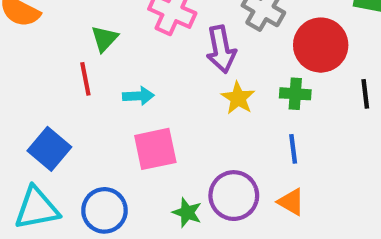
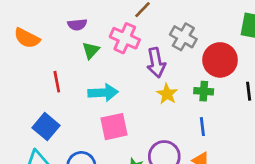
green triangle: (104, 39) -> (91, 50), moved
red line: (85, 79) -> (57, 82), moved
cyan arrow: (138, 96) -> (103, 93), size x1.5

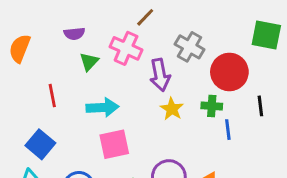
orange semicircle: (27, 38) -> (20, 48), turned 85
blue line: (202, 127) -> (228, 130), moved

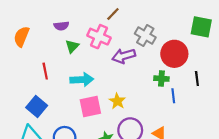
purple arrow: (160, 75) -> (124, 56), turned 85
yellow star: (172, 109) -> (117, 101), moved

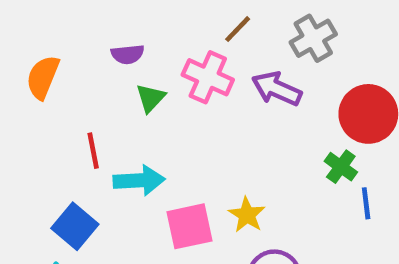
gray cross: (145, 36) -> (313, 38), moved, turned 30
purple arrow: (124, 56) -> (277, 89), moved, turned 40
green cross: (161, 79) -> (341, 167), turned 32
cyan arrow: (82, 80) -> (139, 180), moved

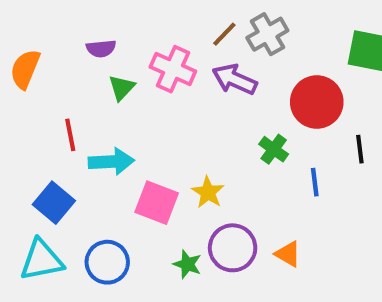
brown line: (238, 29) -> (224, 34), moved
green cross: (341, 167) -> (274, 149), moved
pink square: (190, 226) -> (157, 203), turned 33

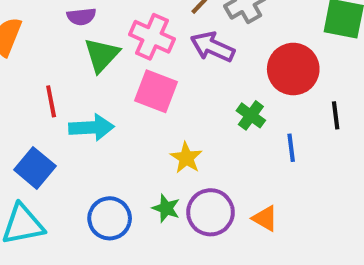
green triangle: (122, 88) -> (102, 55), size x1.4
pink square: (157, 203) -> (156, 91), moved
blue circle: (107, 262) -> (110, 218), moved
green star: (187, 264) -> (166, 208), moved

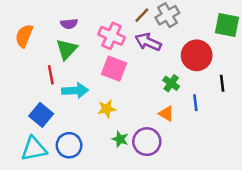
green triangle: (102, 55) -> (67, 49), moved
yellow star: (186, 158) -> (107, 109), moved, turned 30
blue circle: (110, 218) -> (69, 145), moved
orange triangle: (265, 218) -> (166, 114), moved

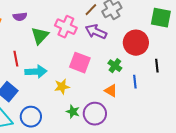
purple semicircle: (69, 24) -> (20, 17), moved
green triangle: (67, 49) -> (40, 36), moved
pink square: (114, 69) -> (80, 63), moved

